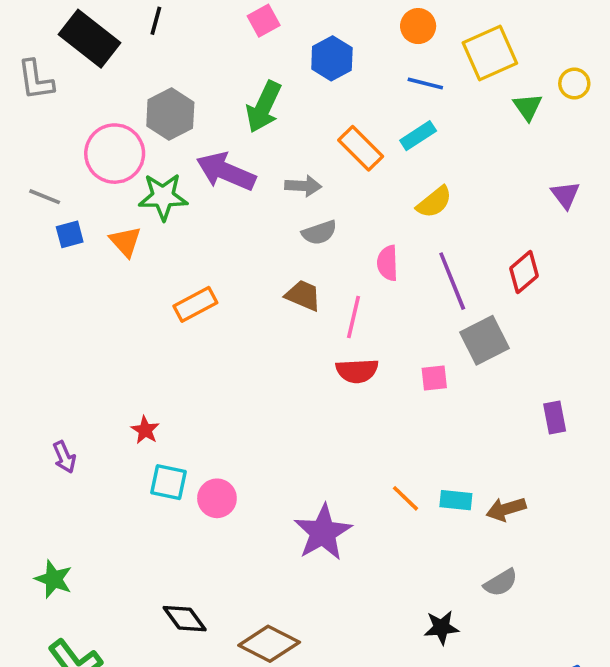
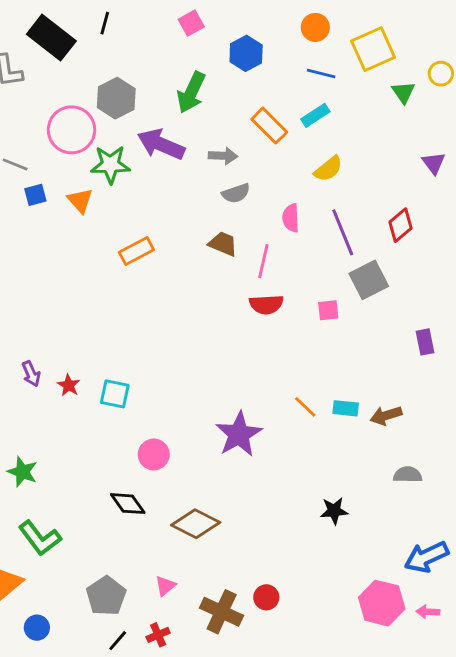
red star: (145, 430) -> (69, 385), moved
pink circle: (217, 498) -> (154, 454), moved
gray semicircle: (501, 583) -> (408, 475), moved, turned -148

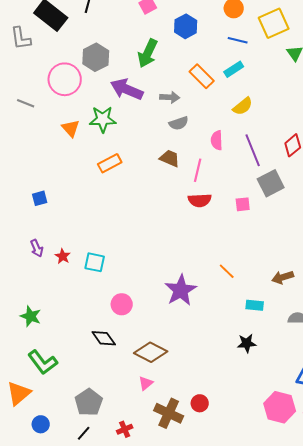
green star: (110, 164) -> (103, 119), moved
blue square: (35, 195) -> (40, 198), moved
cyan rectangle: (346, 408) -> (255, 305), moved
pink triangle: (165, 586) -> (146, 383), moved
black line: (118, 641) -> (84, 433), moved

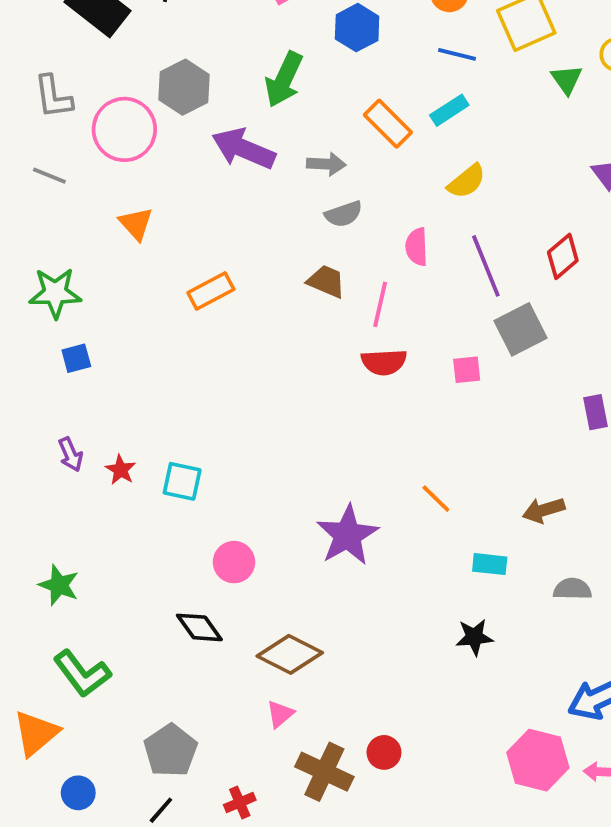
gray L-shape: (21, 38) -> (53, 97), moved
green star: (103, 119) -> (55, 293), moved

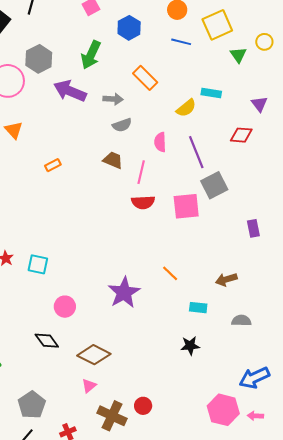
cyan rectangle: (449, 110) -> (211, 93), moved, turned 42
red diamond: (563, 256) -> (241, 135), moved, turned 45
orange rectangle: (211, 291) -> (53, 165), size x0.7
pink square: (467, 370) -> (186, 206), size x1.8

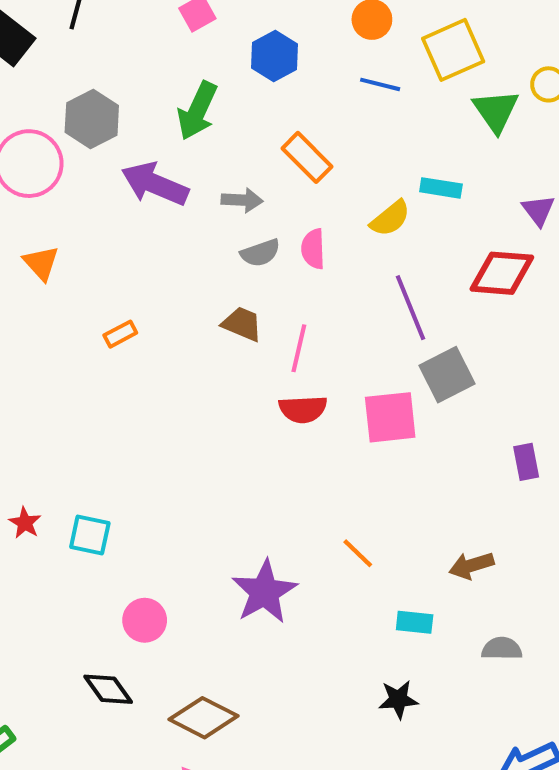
green triangle: (238, 55) -> (496, 111), size x1.4
red diamond: (241, 135) -> (502, 273), size x1.4
pink semicircle: (160, 142) -> (313, 249), moved

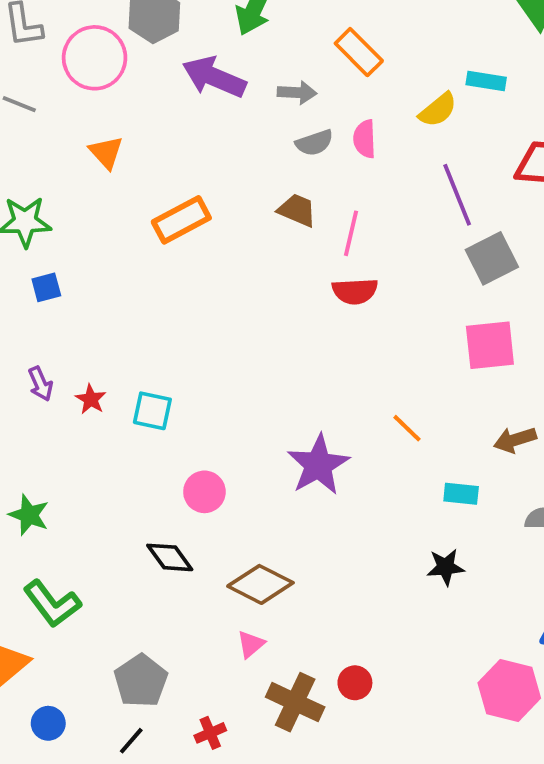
orange rectangle: (120, 334) -> (181, 220), size x1.8
pink square: (390, 417) -> (490, 345), moved

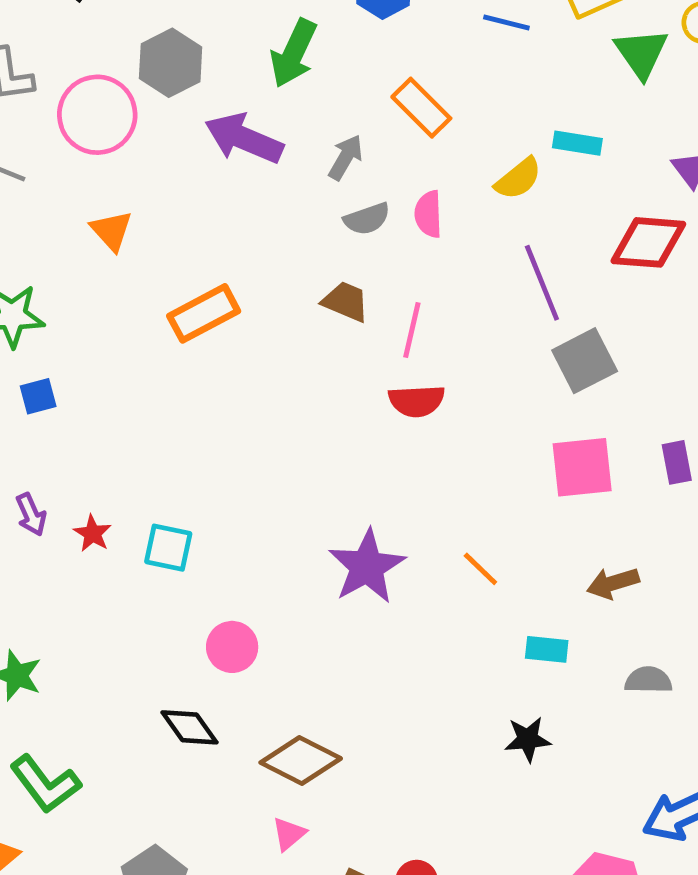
gray arrow: (297, 93) -> (346, 157), turned -63
purple star: (318, 465) -> (367, 567), moved

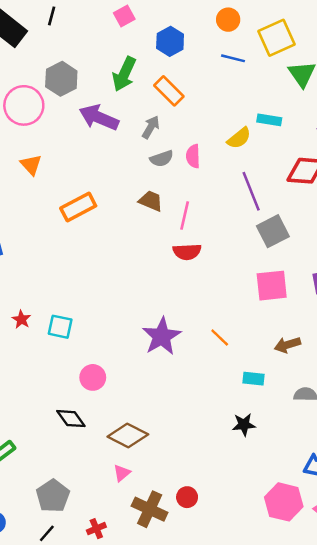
orange rectangle: (421, 108) -> (169, 91), moved

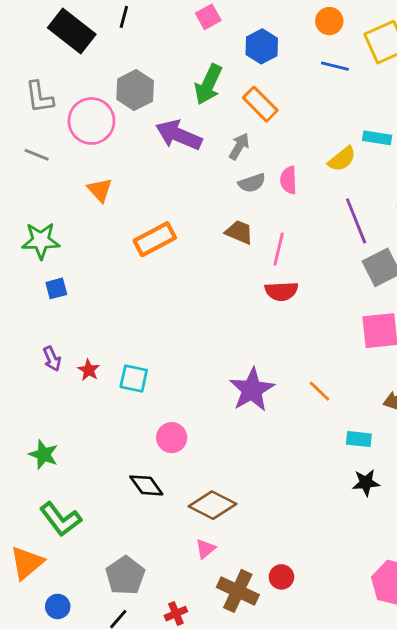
black star: (244, 425) -> (366, 483), moved

